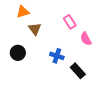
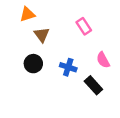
pink semicircle: (86, 39) -> (103, 60), moved
black circle: (18, 53) -> (33, 64), moved

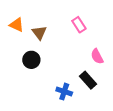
orange triangle: (27, 14) -> (17, 25), moved, turned 42
blue cross: (68, 67) -> (64, 92), moved

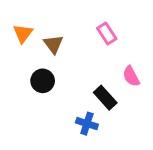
orange triangle: (17, 25) -> (23, 34), turned 42
black rectangle: (88, 80) -> (105, 98), moved

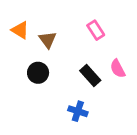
orange triangle: (23, 34) -> (20, 30), turned -36
black rectangle: (105, 98) -> (90, 75), moved

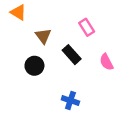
orange triangle: (20, 30) -> (18, 12), moved
black rectangle: (90, 75) -> (72, 55), moved

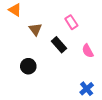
black circle: (34, 66) -> (28, 66), moved
blue cross: (70, 101) -> (87, 89), moved, turned 32

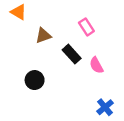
brown triangle: (35, 29) -> (43, 36), turned 48
pink semicircle: (88, 51) -> (96, 65), moved

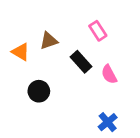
orange triangle: (19, 12) -> (21, 52), moved
blue cross: (105, 107) -> (108, 122), moved

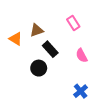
black rectangle: (81, 62) -> (50, 49), moved
black circle: (39, 91) -> (39, 68), moved

